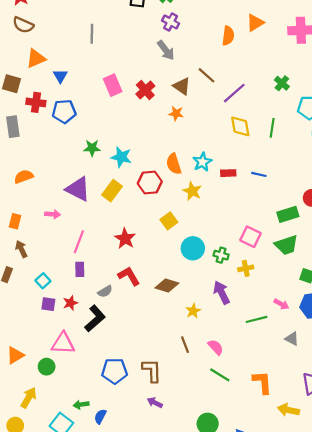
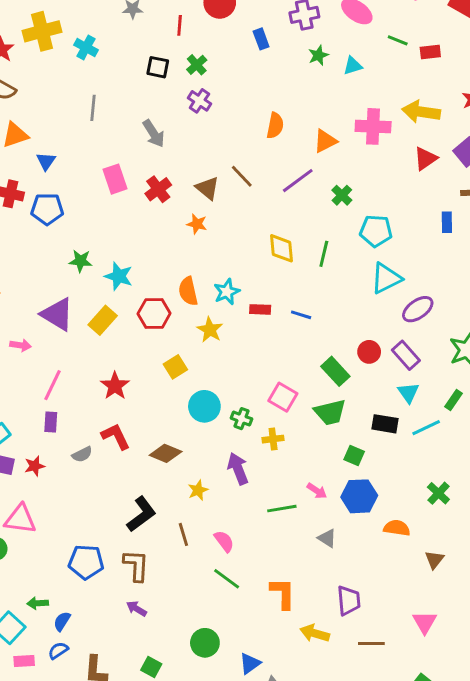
orange triangle: (255, 23) -> (325, 141), moved
gray arrow: (166, 50) -> (154, 134), moved
purple line: (234, 93) -> (298, 181), moved
green rectangle: (288, 214) -> (335, 371), turned 60
black L-shape: (95, 318) -> (141, 514), moved

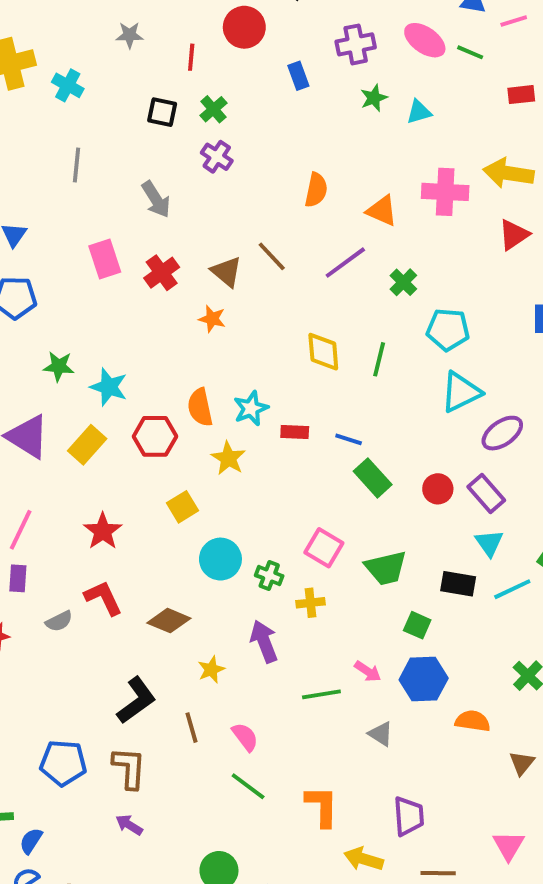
green line: (398, 40) -> (470, 52), moved
orange triangle: (325, 141) -> (382, 211), turned 50
green rectangle: (335, 371) -> (373, 478), moved

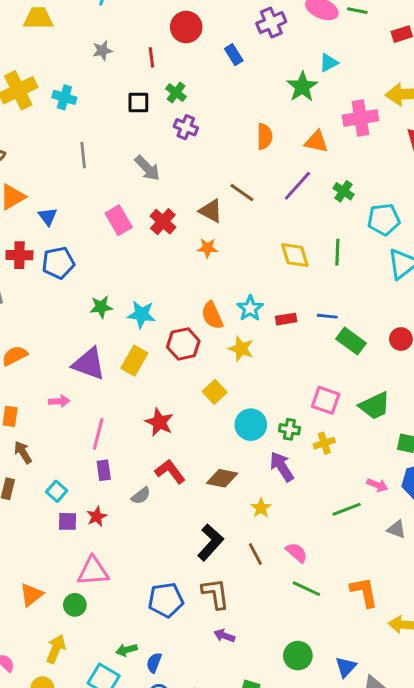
green star: (374, 98) -> (302, 87), moved, size x1.5
purple arrow: (264, 641) -> (282, 467), moved

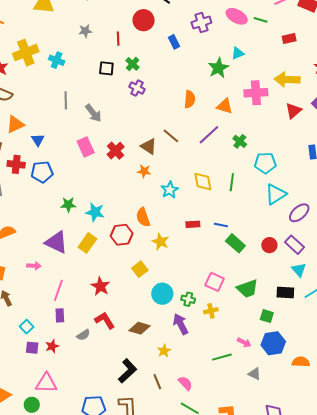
gray arrow: (147, 168) -> (93, 113), moved
cyan star: (250, 308) -> (170, 190), moved

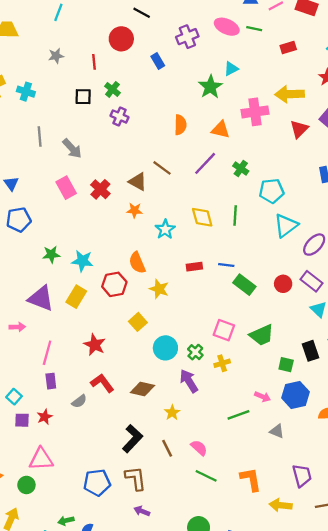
black rectangle: (285, 292) -> (310, 351), moved, turned 72
green cross: (188, 299) -> (195, 352), turned 32

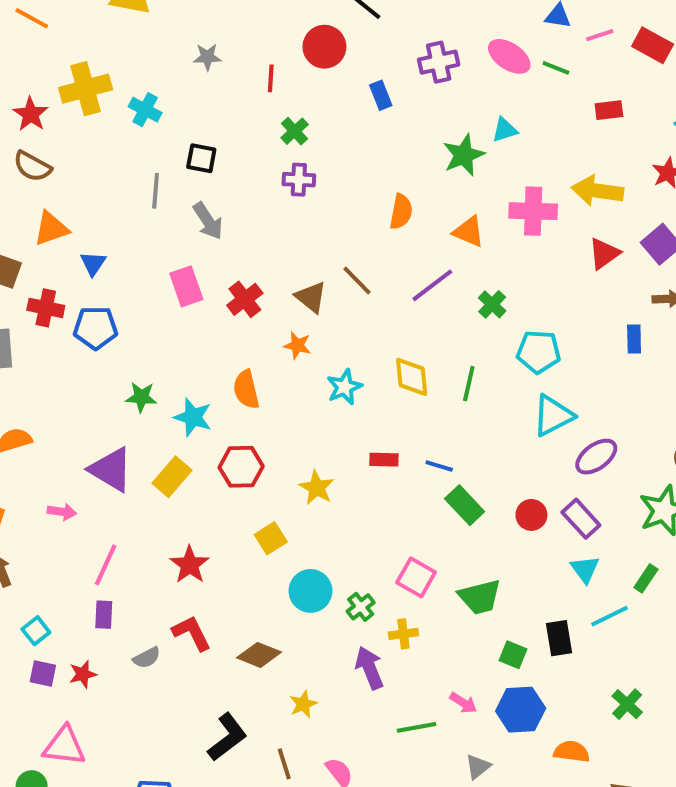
black square: (83, 97) -> (201, 158), moved
purple cross: (120, 116) -> (299, 180), turned -30
orange semicircle: (137, 263) -> (246, 389), moved
purple arrow: (189, 381) -> (369, 668), moved
gray triangle: (277, 431) -> (478, 767), turned 49

